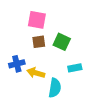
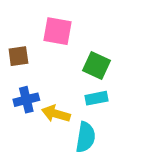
brown square: (39, 42) -> (18, 56), moved
cyan rectangle: (75, 68) -> (96, 98), moved

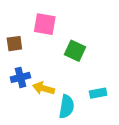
cyan rectangle: (96, 98) -> (98, 93), moved

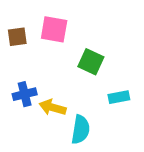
brown square: (14, 44) -> (17, 37), moved
cyan rectangle: (98, 93) -> (119, 97), moved

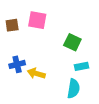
green square: (91, 62) -> (72, 42), moved
cyan semicircle: (81, 130) -> (73, 89), moved

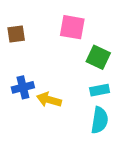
pink square: (37, 20) -> (72, 27), moved
cyan rectangle: (82, 66) -> (100, 90), moved

